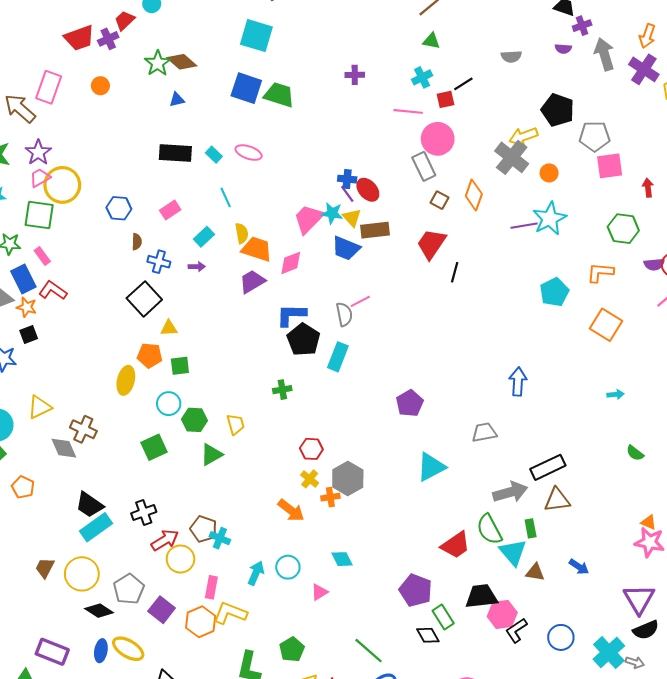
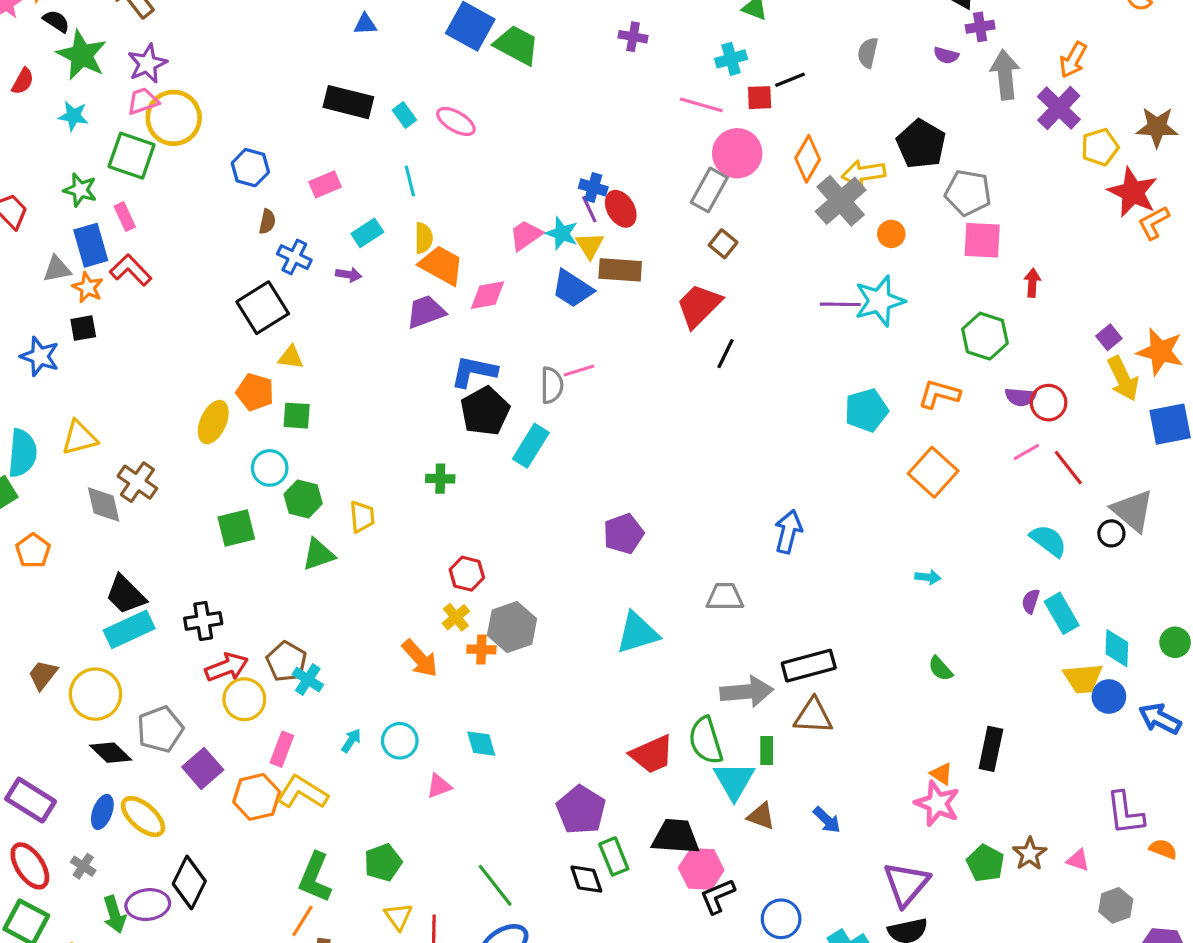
gray semicircle: (511, 57) -> (868, 53), turned 96
gray rectangle: (424, 166) -> (709, 190), turned 44
orange diamond: (474, 195) -> (808, 159), moved
pink trapezoid: (309, 219) -> (526, 235), size x0.7
cyan arrow: (256, 573) -> (351, 741), size x0.7

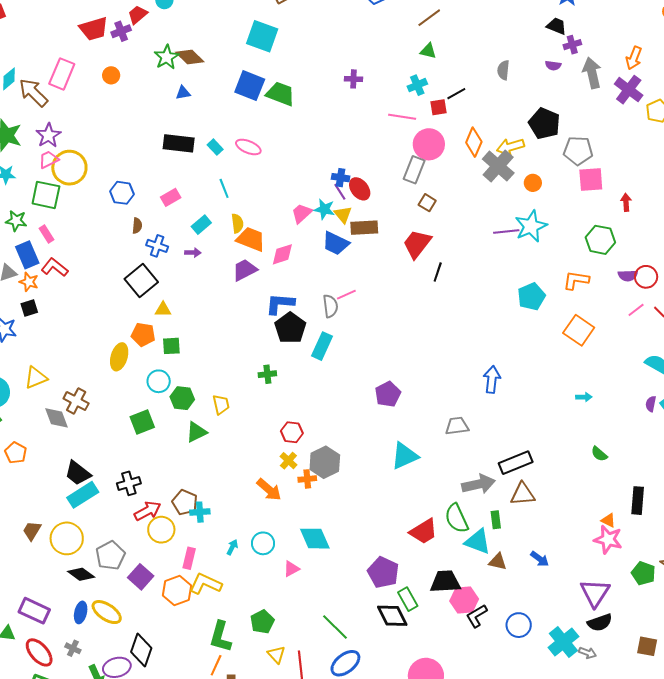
cyan cross: (308, 680) -> (200, 512), turned -30
cyan diamond: (481, 744) -> (315, 539), size x1.5
cyan triangle: (734, 781) -> (478, 541), turned -32
black diamond: (586, 879) -> (392, 616), size x1.4

